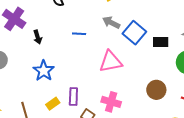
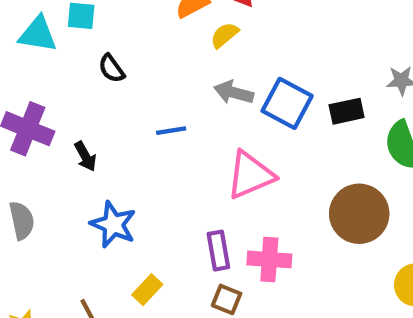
brown circle: (156, 90) -> (359, 214), size x1.4
purple rectangle: (73, 96) -> (218, 251), moved

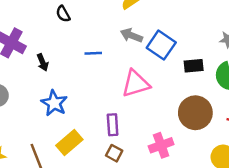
black rectangle: (347, 111) -> (194, 66), moved
pink cross: (269, 259) -> (161, 145), moved, turned -30
yellow rectangle: (147, 290) -> (69, 143), size x1.5

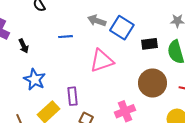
purple rectangle: (113, 125) -> (73, 96), moved

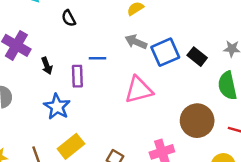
blue square: (122, 28) -> (165, 52), turned 30
black rectangle: (150, 44) -> (197, 57), moved, turned 42
purple rectangle: (73, 96) -> (77, 76), moved

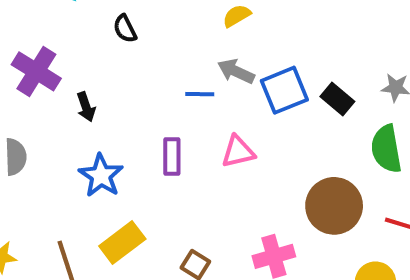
blue line: (97, 58) -> (200, 94), moved
purple rectangle: (77, 76) -> (172, 157), moved
pink triangle: (139, 90) -> (238, 152), size x0.7

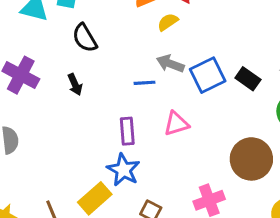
black semicircle: (125, 29) -> (85, 38), size x1.4
black arrow: (86, 107) -> (75, 85), moved
blue star: (101, 176) -> (123, 170), moved

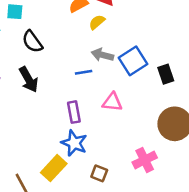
black rectangle: (248, 79) -> (166, 74), moved, turned 42
black arrow: (75, 85) -> (29, 79), size x1.5
pink triangle: (176, 124) -> (112, 102), turned 30

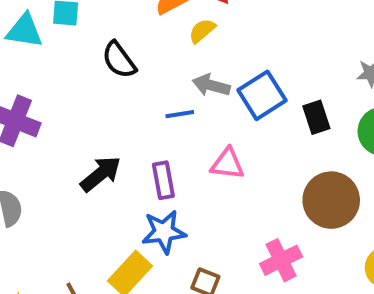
black semicircle: (32, 42) -> (119, 60), moved
black arrow: (29, 79) -> (101, 174), moved, turned -100
blue star: (74, 143) -> (164, 232), turned -30

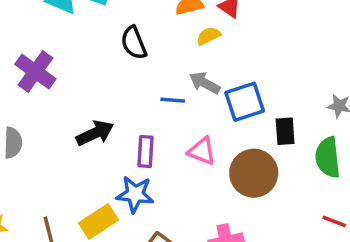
brown circle: (331, 200) -> (254, 173), moved

